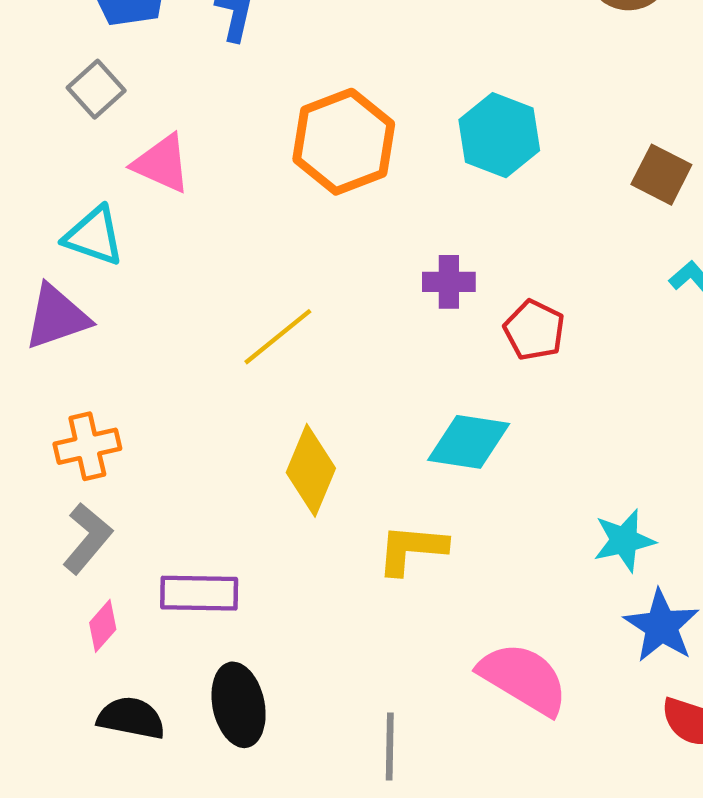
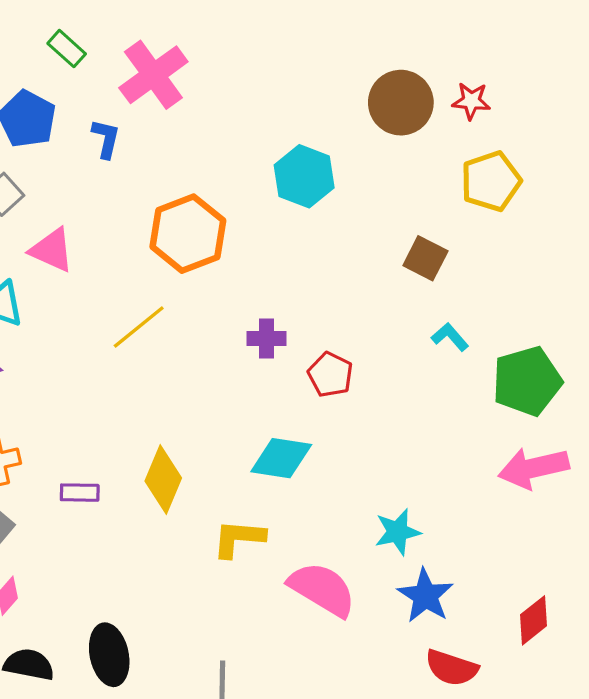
cyan hexagon: (499, 135) -> (304, 176), moved
yellow line: (278, 337) -> (139, 327), moved
purple rectangle: (199, 593) -> (80, 493), moved, size x0.7
pink semicircle: (523, 679) -> (322, 589), moved

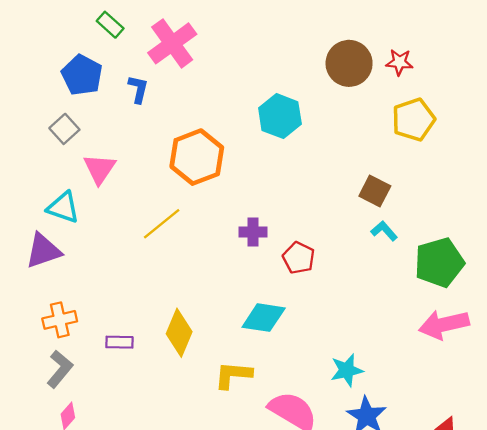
pink triangle: (52, 250) -> (100, 169), turned 40
brown square: (425, 258) -> (375, 191), moved

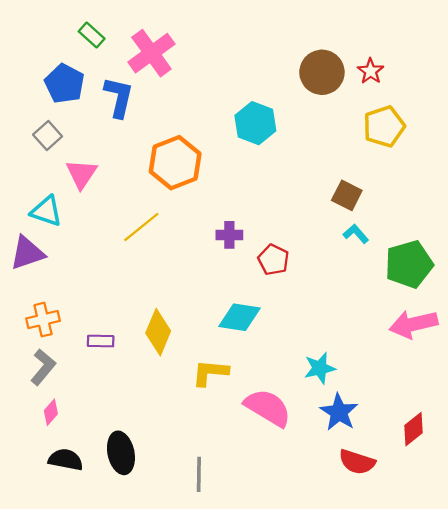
red star: (399, 62) -> (371, 71), turned 30
blue L-shape: (138, 89) -> (119, 97), size x1.5

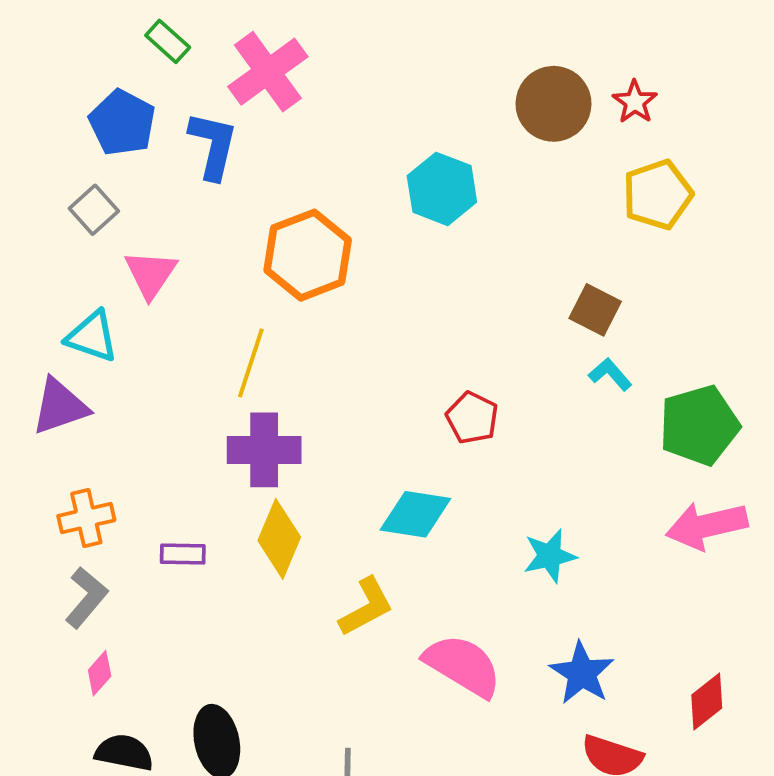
yellow line: (141, 227) -> (251, 363), turned -33
purple cross: (229, 235) -> (264, 450), moved, size x1.6
cyan star: (320, 368) -> (550, 556), moved
yellow L-shape: (210, 373) -> (366, 607), turned 147

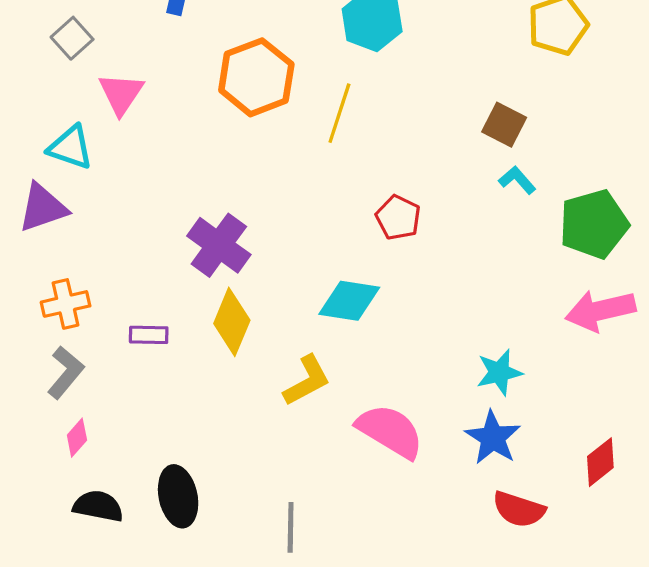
yellow line: (251, 363) -> (339, 113), moved
purple cross: (264, 450) -> (219, 245), turned 36
cyan star: (550, 556) -> (499, 372), moved

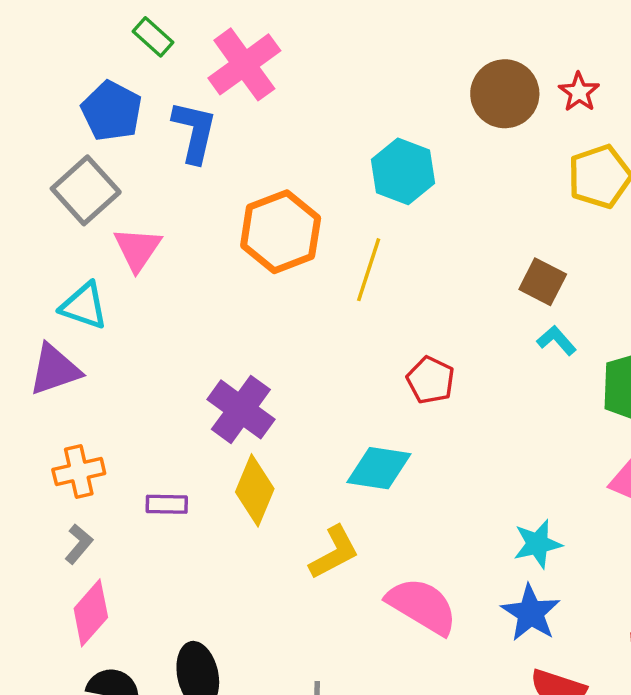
gray square: (72, 38) -> (86, 190), size x1.5
gray L-shape: (66, 372) -> (79, 544), size x0.7
pink diamond: (77, 438) -> (91, 613), size x1.6

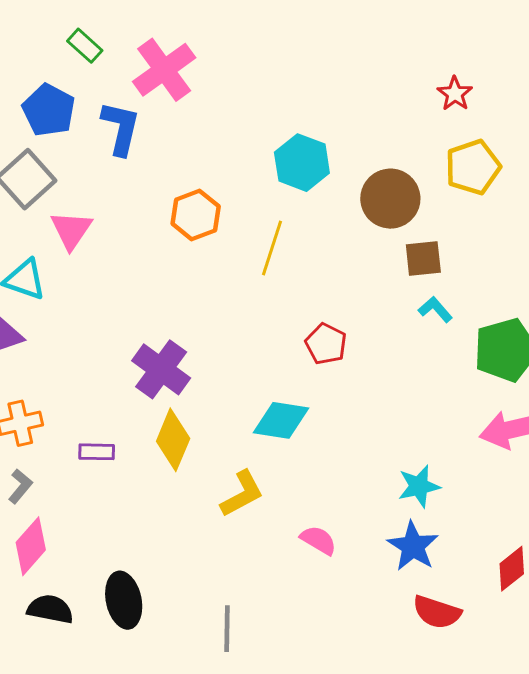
brown circle: (505, 94) -> (390, 199), moved
orange hexagon: (281, 232) -> (196, 215), size x0.7
brown square: (543, 282) -> (423, 258), turned -33
pink semicircle: (422, 606) -> (318, 540), size x0.6

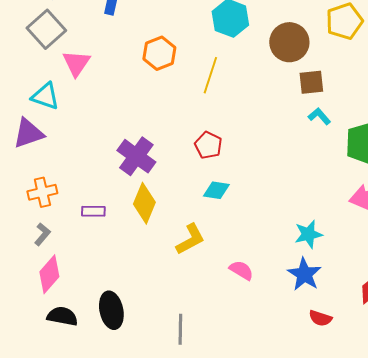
red pentagon: (326, 344) -> (208, 145), moved
cyan diamond: (281, 420) -> (216, 190), size x0.7
red semicircle: (437, 612) -> (320, 318), size x0.7

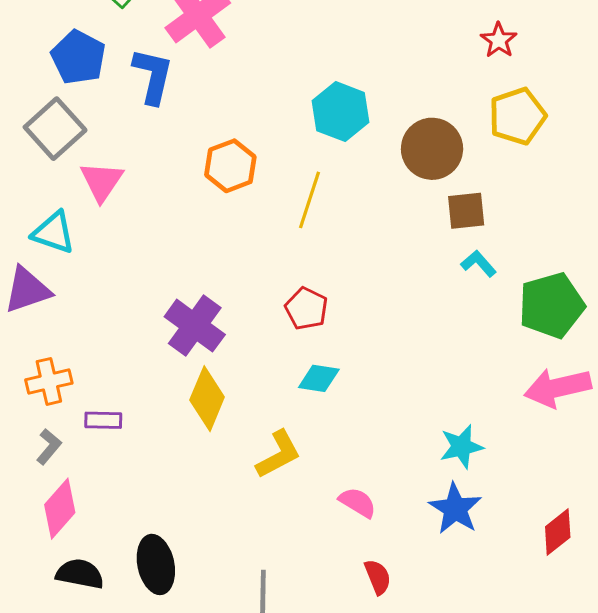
purple rectangle: (93, 211) -> (103, 420), moved
red semicircle: (320, 318) -> (378, 577), moved, turned -130

